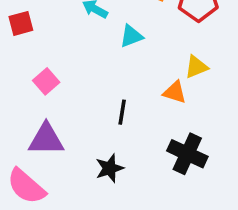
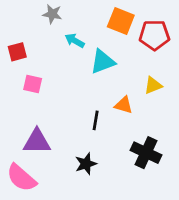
cyan triangle: (131, 36) -> (103, 62), size x1.4
pink square: (46, 81) -> (33, 84), moved, turned -36
orange triangle: (175, 92) -> (124, 105), moved

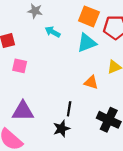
cyan triangle: (103, 62) -> (87, 43), moved
black line: (96, 120) -> (69, 109), moved

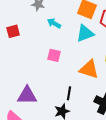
pink square: (20, 66) -> (54, 55), moved
orange triangle: (91, 82) -> (89, 69), size x1.5

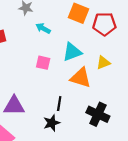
cyan triangle: (85, 33) -> (72, 52), moved

